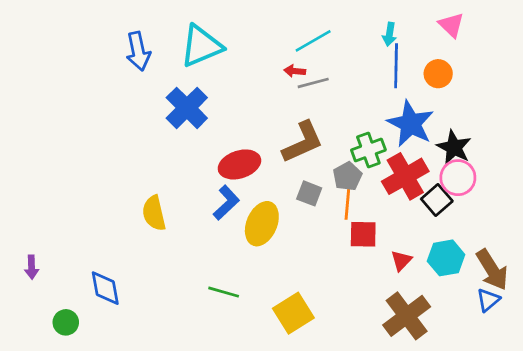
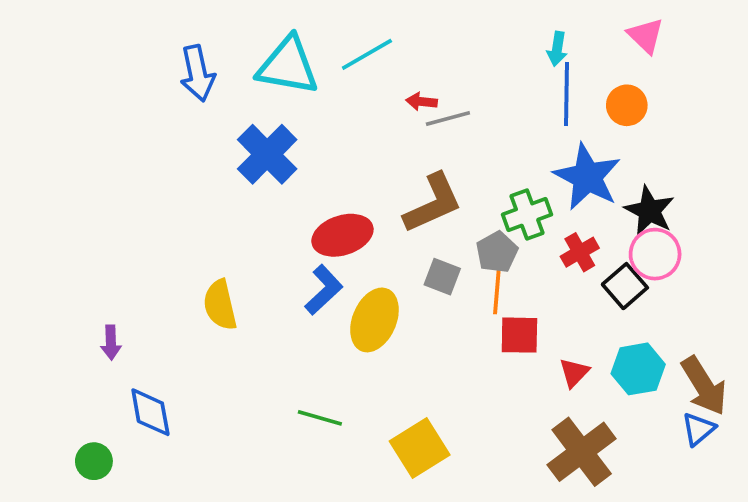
cyan line: (313, 41) -> (367, 54), moved
cyan triangle: (201, 46) -> (288, 66), turned 33
red cross: (405, 176) -> (580, 252), size x0.6
purple arrow: (32, 267) -> (111, 343), moved

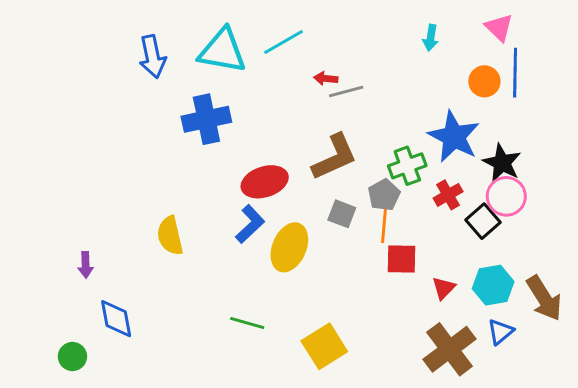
blue line: (567, 94) -> (515, 73), moved
blue cross: (267, 154) -> (206, 119), turned 33
blue triangle: (698, 429) -> (500, 332), moved

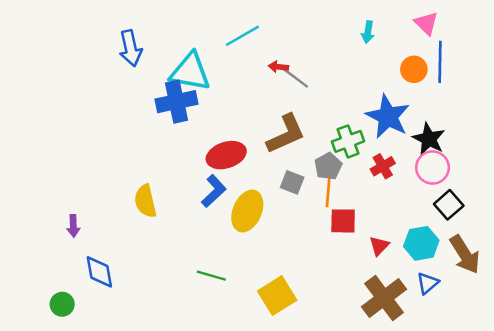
cyan triangle: (222, 51) -> (190, 72), moved
gray line: (346, 92) -> (296, 78), turned 52
black square: (483, 221) -> (449, 205), moved

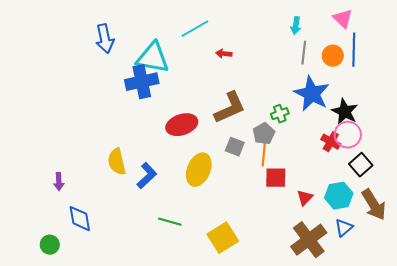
gray line: (296, 78) -> (304, 53), moved, turned 60
green cross: (348, 141) -> (280, 114), size x0.7
red cross: (383, 166) -> (331, 142), moved, turned -30
blue L-shape: (214, 191) -> (147, 176), moved

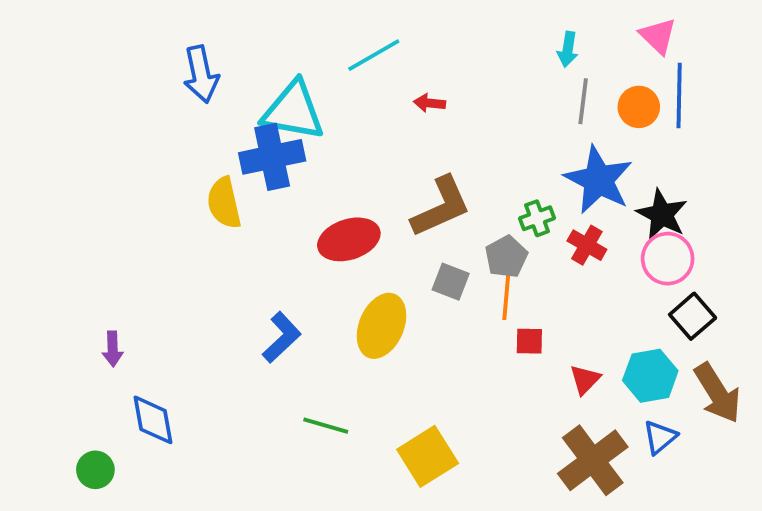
red cross: (331, 142) -> (587, 245), moved
yellow semicircle: (117, 162) -> (224, 203), moved
red square: (276, 178) -> (529, 341), size x0.7

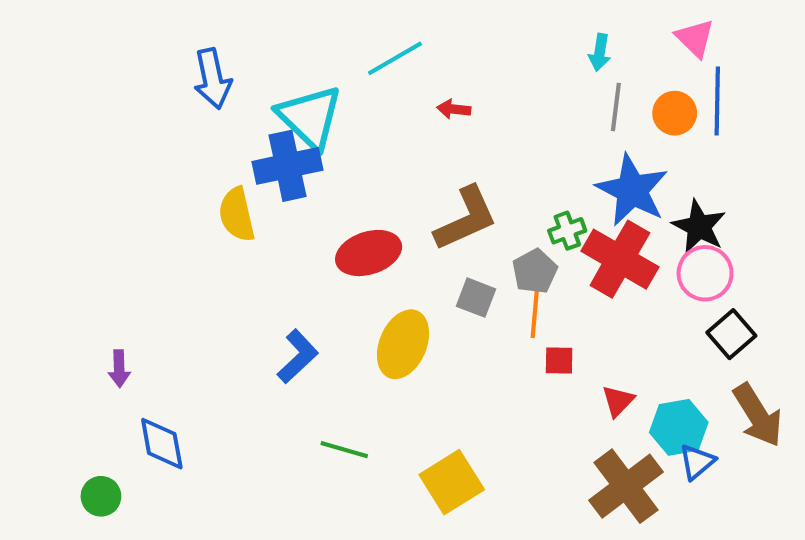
cyan triangle: (293, 111) -> (310, 117), turned 34
red cross: (587, 245) -> (620, 259), size x1.8
cyan hexagon: (650, 376) -> (679, 427), moved

